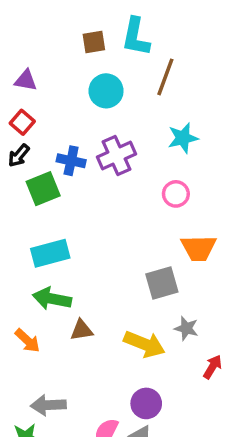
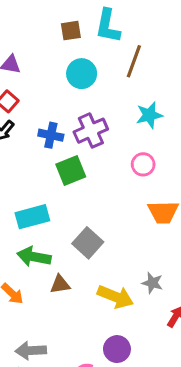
green square: (43, 189) -> (71, 171), moved
gray square: (162, 283) -> (88, 243), moved, turned -32

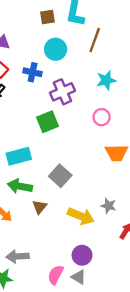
blue cross: (51, 135) -> (33, 72), moved
brown triangle: (60, 284) -> (39, 207), turned -42

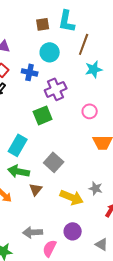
cyan star: (106, 80) -> (94, 69), moved
cyan rectangle: (19, 156) -> (18, 145), turned -45
gray arrow: (18, 256) -> (33, 232), moved
gray triangle: (79, 277) -> (102, 244), moved

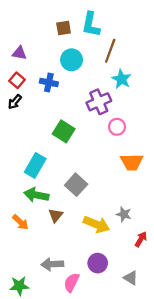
cyan star: (94, 69) -> (122, 79), turned -30
purple cross: (56, 89) -> (99, 102), moved
green square: (43, 115) -> (64, 131), turned -36

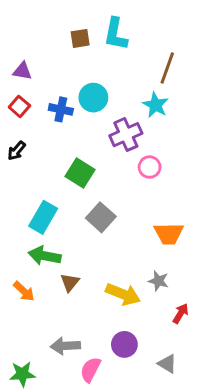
brown line: (110, 51) -> (167, 68), moved
cyan circle: (72, 60) -> (93, 98), moved
black arrow: (15, 102) -> (17, 151), moved
orange trapezoid: (132, 162) -> (169, 234), moved
gray square: (76, 185) -> (101, 217), moved

